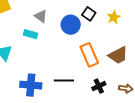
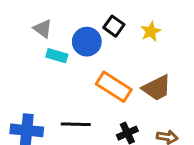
cyan rectangle: (30, 34) -> (57, 56), moved
orange rectangle: (89, 55) -> (114, 87), turned -35

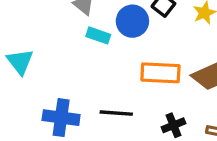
orange rectangle: (114, 87) -> (160, 73), turned -32

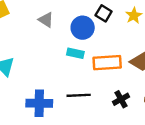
cyan rectangle: (98, 35) -> (75, 53), moved

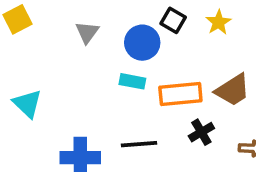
gray triangle: (46, 20) -> (87, 32), turned 35
black cross: (121, 99) -> (201, 132), moved

